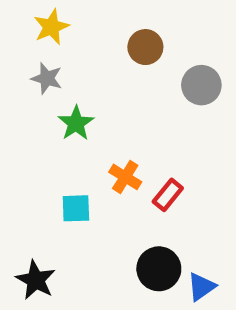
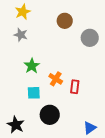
green star: (76, 123) -> (32, 66), moved
red rectangle: (168, 195) -> (75, 87), turned -32
black circle: (159, 269) -> (50, 115), moved

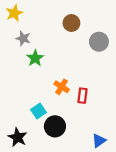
yellow star: (23, 12) -> (14, 13), moved
green star: (32, 66) -> (35, 58), moved
cyan square: (34, 93) -> (38, 111), moved, turned -32

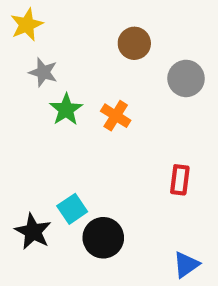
orange cross: (62, 87) -> (116, 116), moved
red rectangle: (82, 96) -> (180, 180), moved
black star: (18, 137) -> (33, 232), moved

